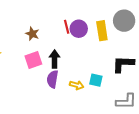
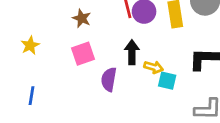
black arrow: (55, 59) -> (132, 52), moved
yellow arrow: (77, 85) -> (154, 67), moved

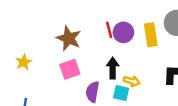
brown star: (82, 18) -> (69, 38), size x1.5
cyan square: (167, 81) -> (121, 93), moved

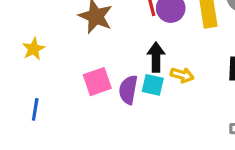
pink square: (70, 69) -> (97, 82), moved
cyan square: (121, 93) -> (153, 85), moved

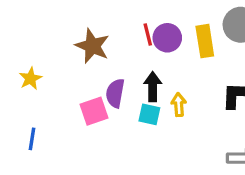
yellow arrow: (182, 75) -> (179, 105), turned -110
purple semicircle: (128, 90) -> (115, 93), moved

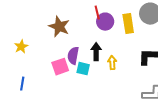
red line: (148, 35) -> (97, 13), moved
cyan square: (149, 114) -> (83, 69), moved

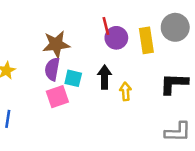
brown star: (59, 27) -> (56, 44), turned -30
purple semicircle: (73, 56) -> (52, 69), moved
cyan square: (83, 69) -> (73, 78), moved

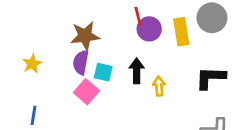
pink square: (57, 97) -> (86, 92), turned -30

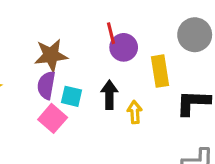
yellow rectangle: (181, 32) -> (160, 71), moved

